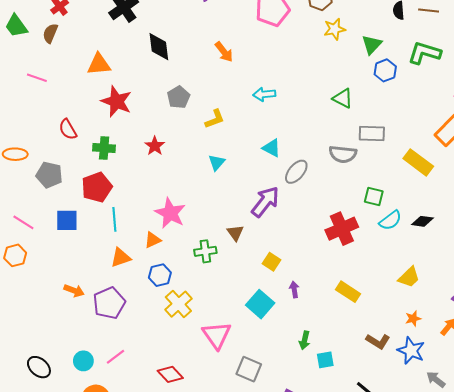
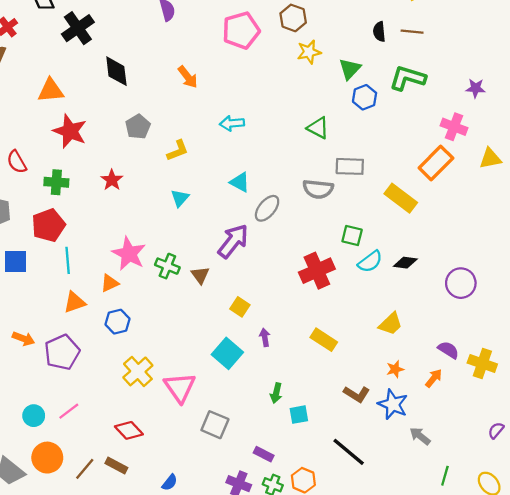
green cross: (205, 251) -> (167, 266), moved, turned 30
yellow cross: (178, 304) -> (138, 371), moved

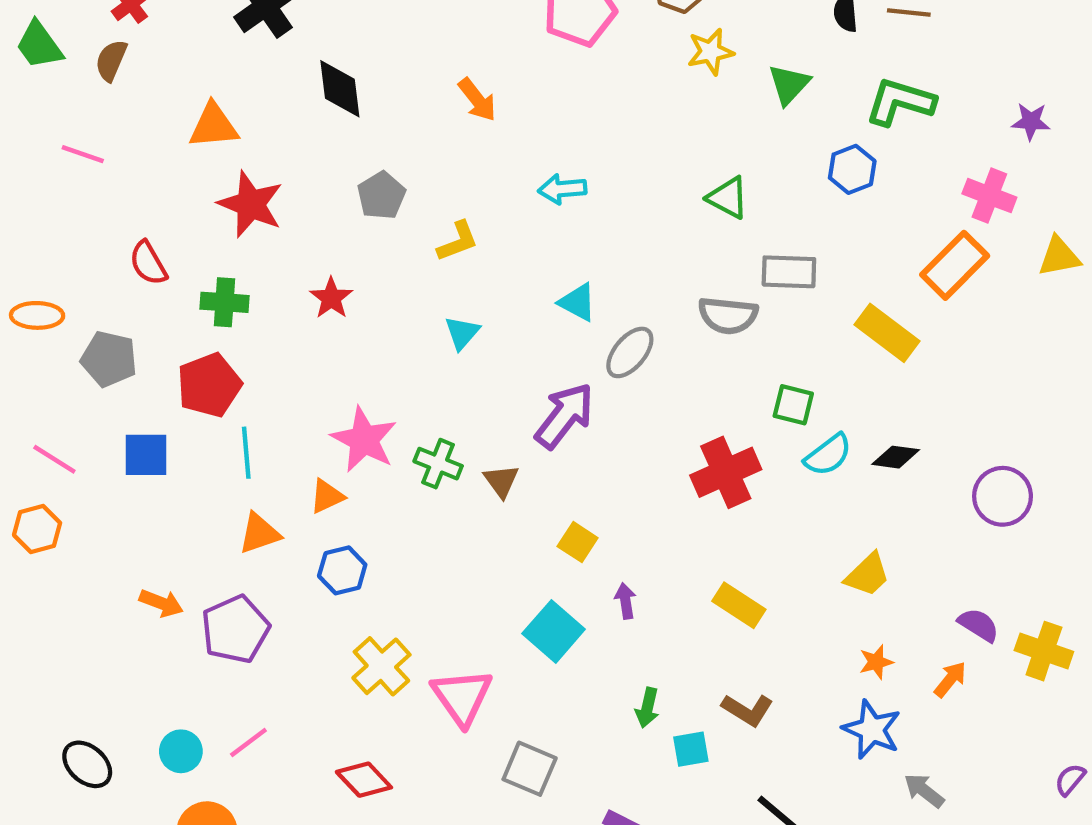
blue hexagon: (365, 97) -> (852, 169), moved
brown L-shape: (357, 394) -> (748, 710), moved

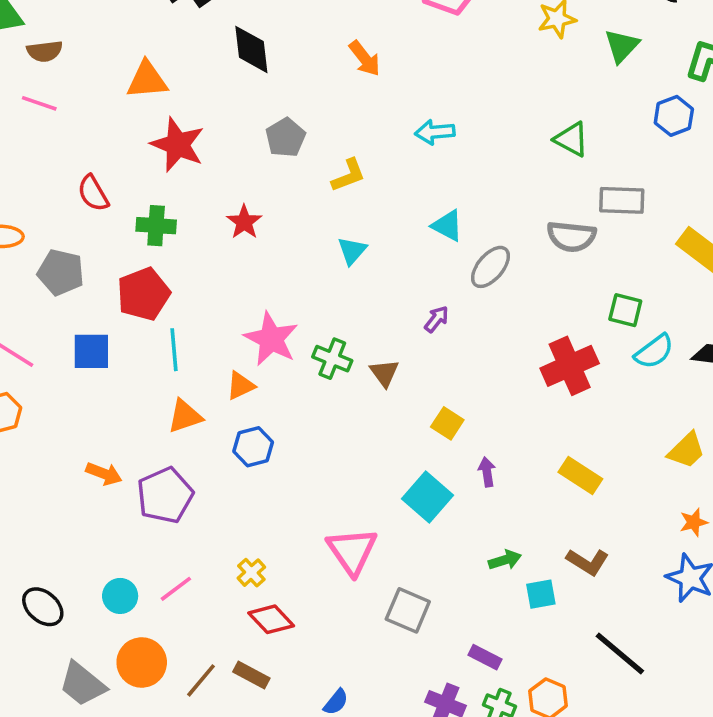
brown semicircle: (111, 60) -> (45, 51), moved, turned -120
purple arrow: (564, 416) -> (437, 319), size x0.5
yellow cross: (381, 666) -> (251, 573), moved, size x0.6
green arrow: (647, 708) -> (505, 560), turned -120

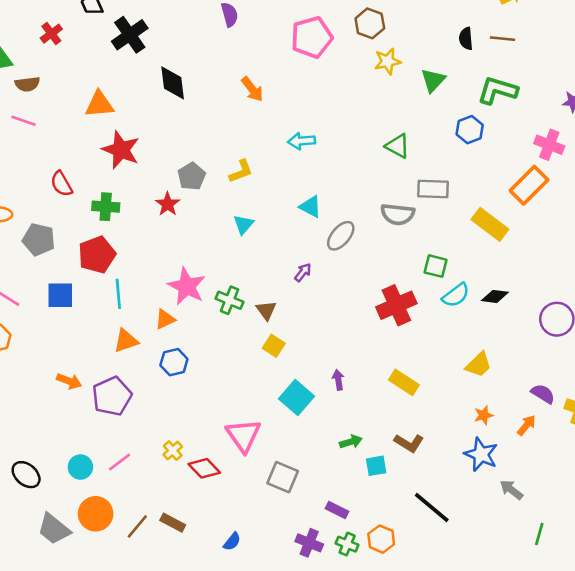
gray pentagon: (286, 138) -> (192, 176), moved
yellow square: (447, 423) -> (274, 346), moved
red diamond: (271, 619) -> (204, 468), moved

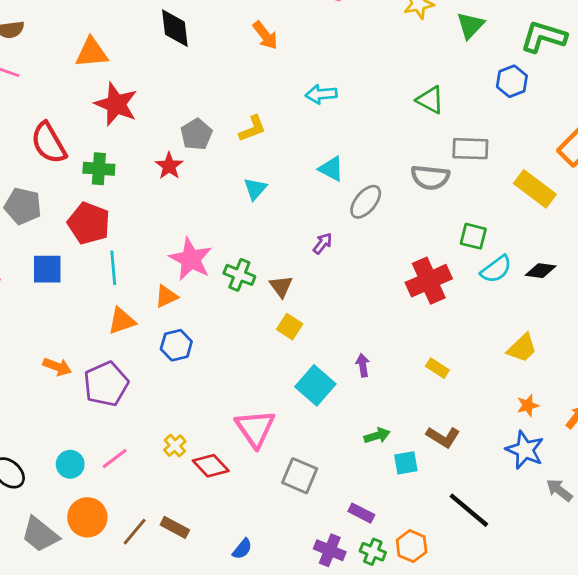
red semicircle: (61, 184) -> (49, 143), size x1.4
red pentagon: (97, 255) -> (89, 223), turned -30
yellow rectangle: (404, 382) -> (437, 368), size x0.7

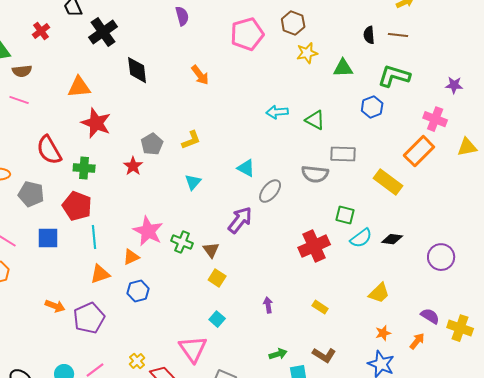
green triangle: (470, 25) -> (343, 68), turned 45
cyan arrow: (321, 94) -> (277, 112), moved
purple arrow: (323, 243) -> (240, 220), size x1.8
cyan square: (315, 385) -> (217, 319), moved, size x0.6

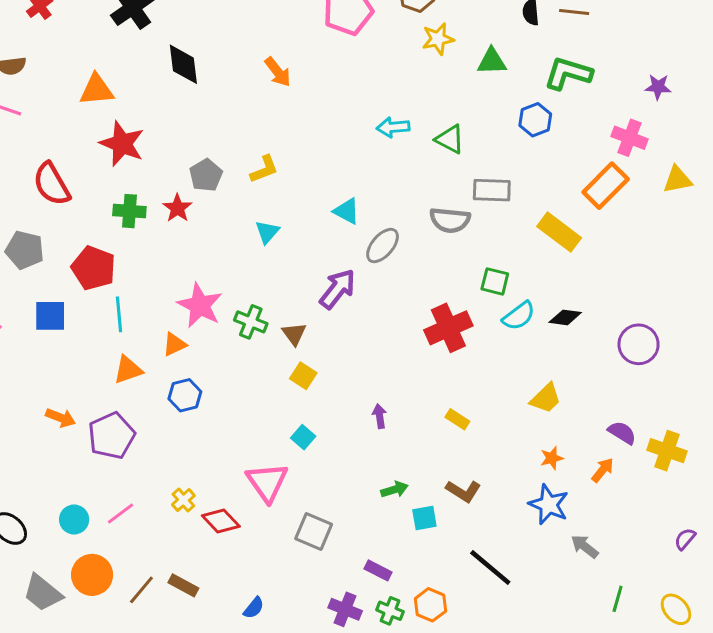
green cross: (84, 168) -> (129, 211), moved

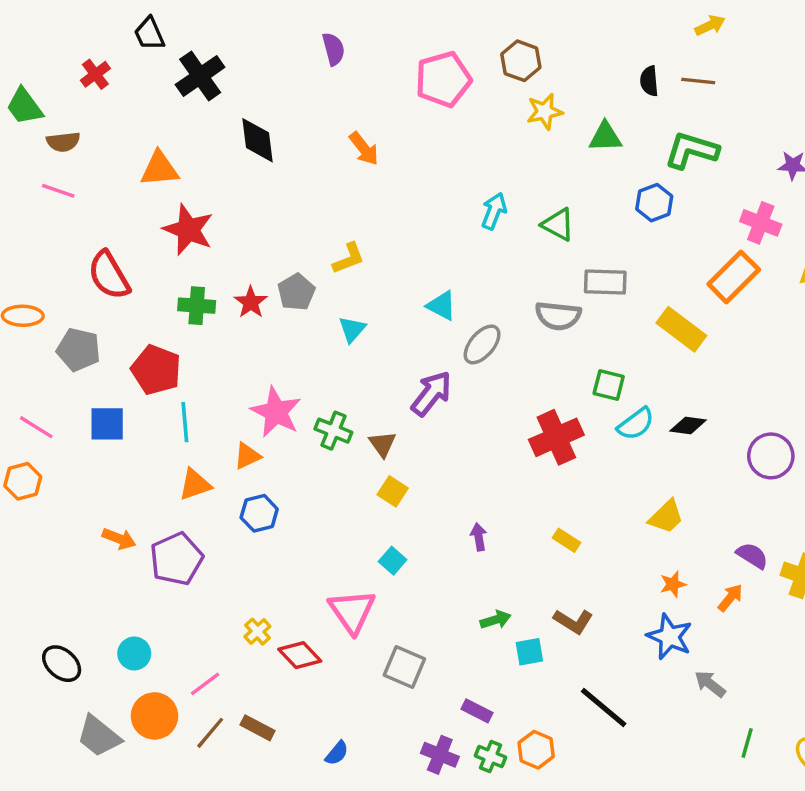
cyan arrow: (393, 127) -> (494, 211), turned 116
gray pentagon: (206, 175) -> (296, 292), moved
pink line: (120, 514) -> (205, 684), moved

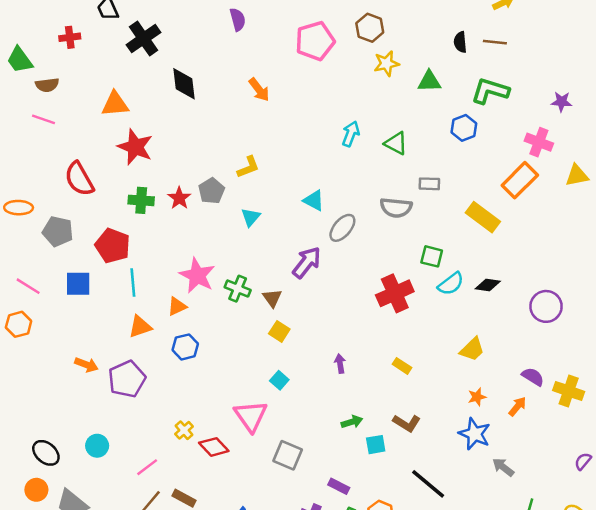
red cross: (95, 74) -> (70, 37), turned 30
gray rectangle: (605, 282) -> (429, 184), size x0.7
orange circle: (154, 716) -> (36, 490), moved, size x0.7

